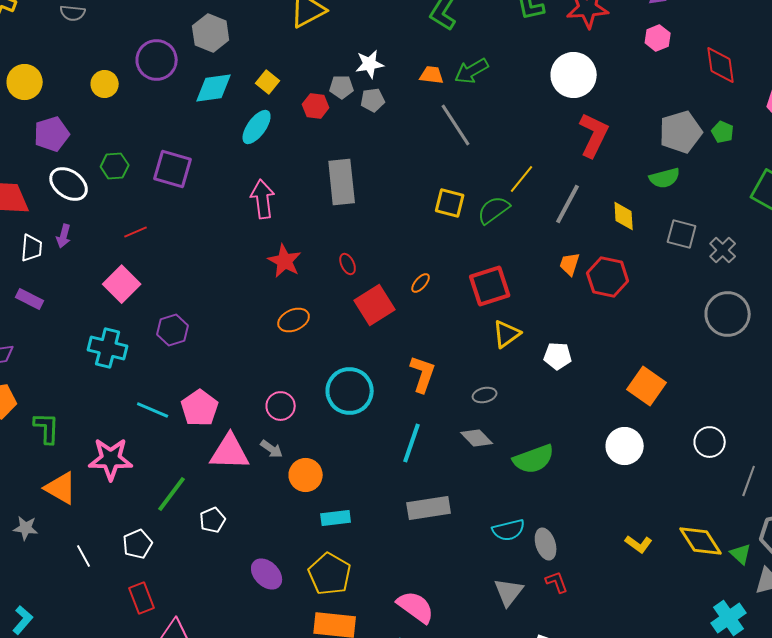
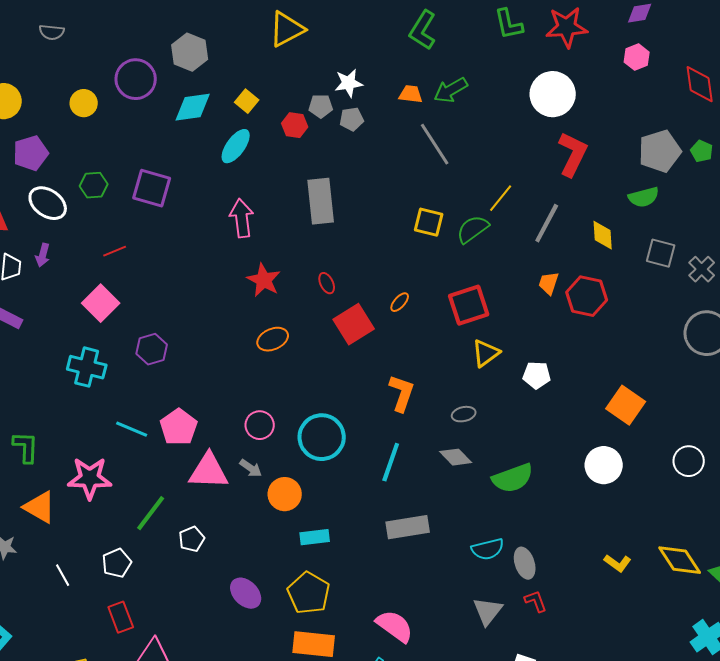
cyan circle: (350, 391) -> (322, 437), moved

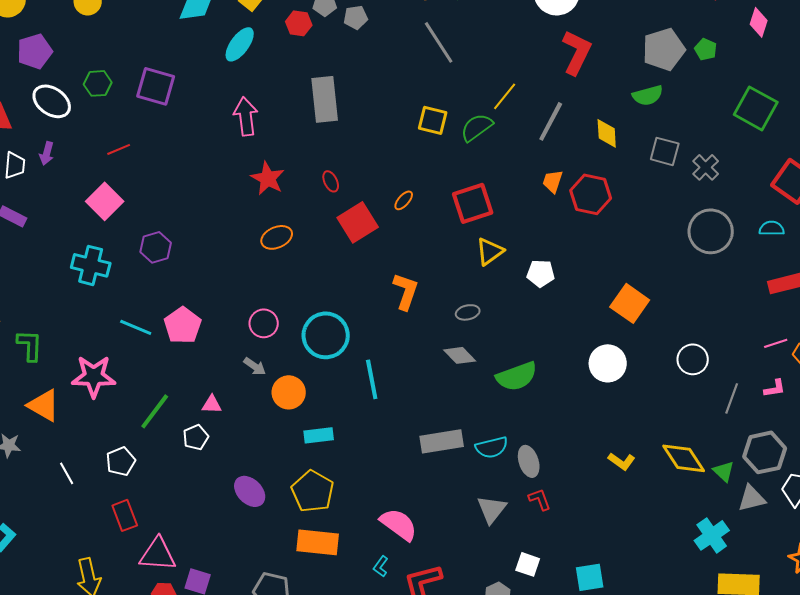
cyan line: (391, 462) -> (372, 379), moved, turned -30
pink triangle: (209, 471) -> (212, 404), moved, size x0.5
gray rectangle: (408, 527) -> (442, 441), moved

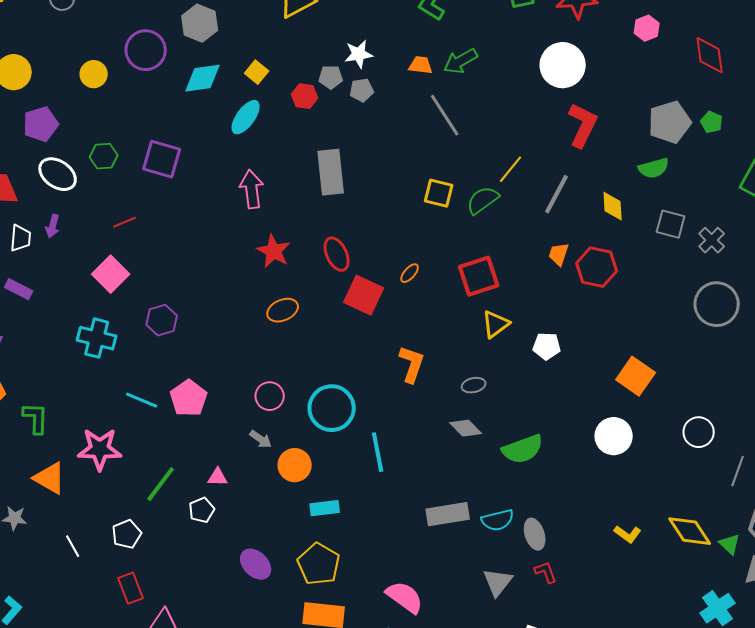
red ellipse: (331, 181) -> (337, 254), size x1.6
red square: (358, 222) -> (364, 295), turned -33

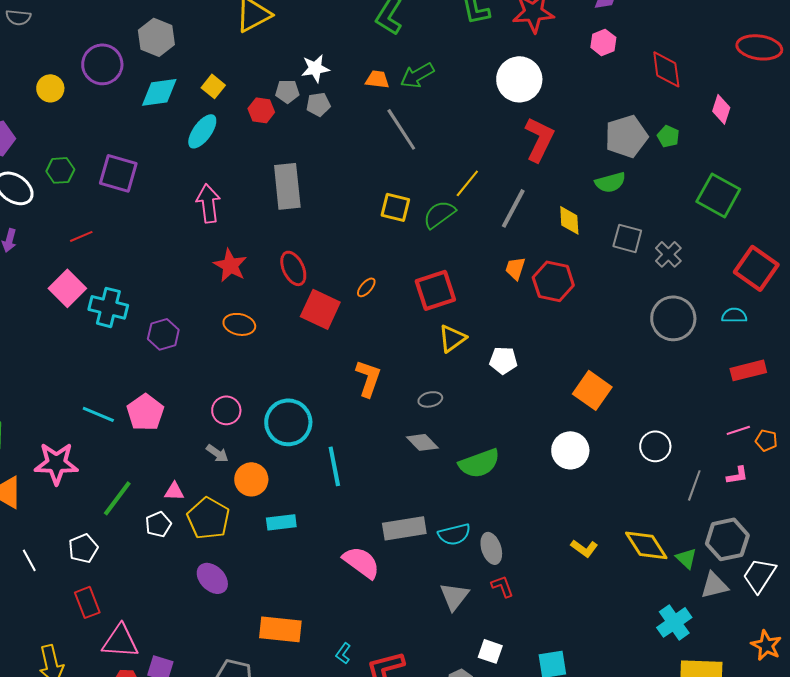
orange ellipse: (283, 310) -> (239, 324), turned 36
purple hexagon: (162, 320) -> (163, 334), moved
cyan cross: (97, 338) -> (108, 307), moved
yellow pentagon: (319, 564) -> (208, 518), moved
pink semicircle: (405, 597) -> (361, 562), moved

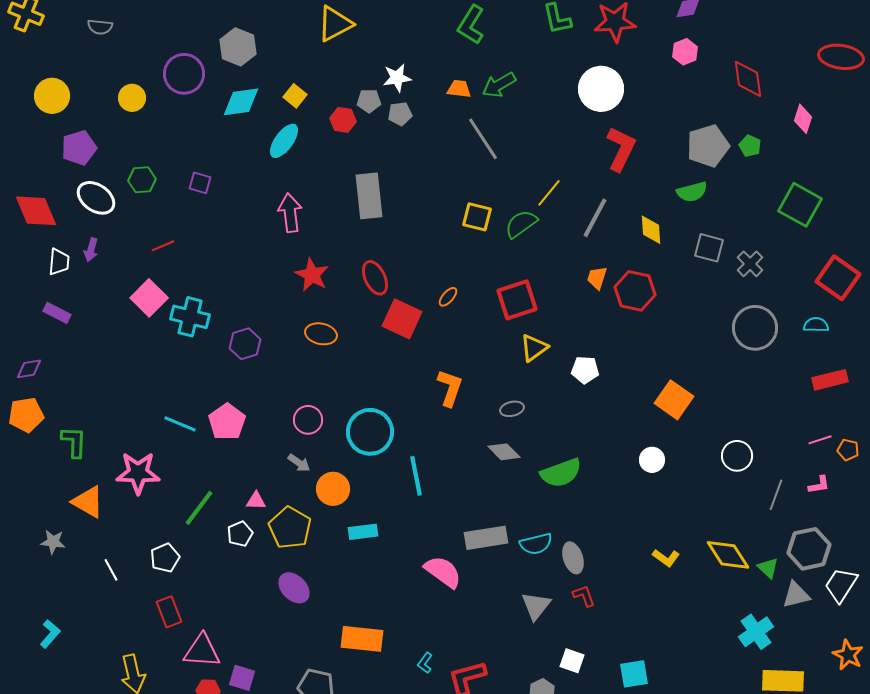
purple square: (118, 173) -> (200, 183), size x0.6
white circle: (570, 450) -> (652, 460), size x0.7

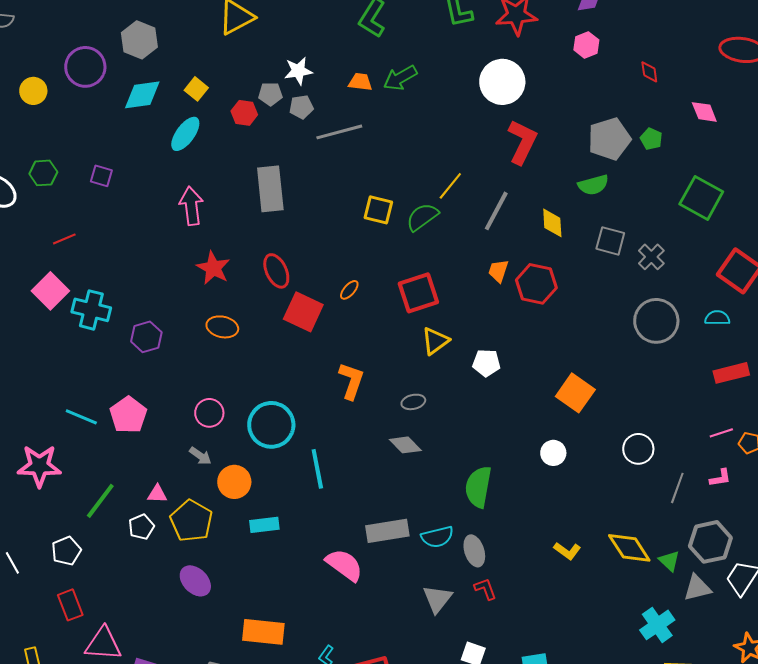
red diamond: (748, 79) -> (649, 72), size x0.6
pink diamond: (803, 119) -> (704, 112), turned -40
gray line: (483, 139) -> (339, 132), moved, turned -72
green semicircle: (561, 473) -> (478, 487), moved, turned 120

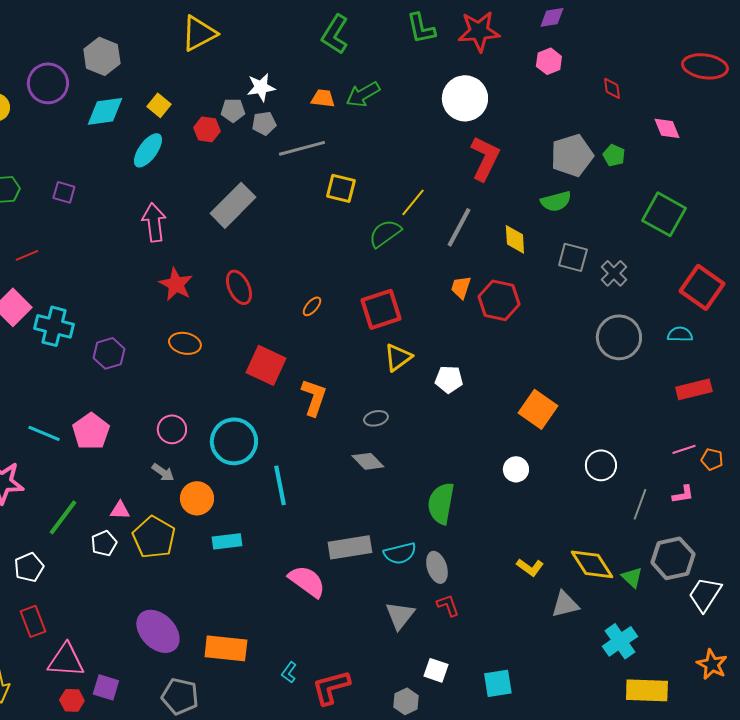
gray rectangle: (270, 189) -> (233, 205), turned 51
yellow square: (378, 210) -> (341, 188), moved
red square: (303, 312) -> (266, 365), moved
purple ellipse: (195, 581) -> (158, 631), moved, size x1.4
gray triangle: (697, 588) -> (565, 604), moved

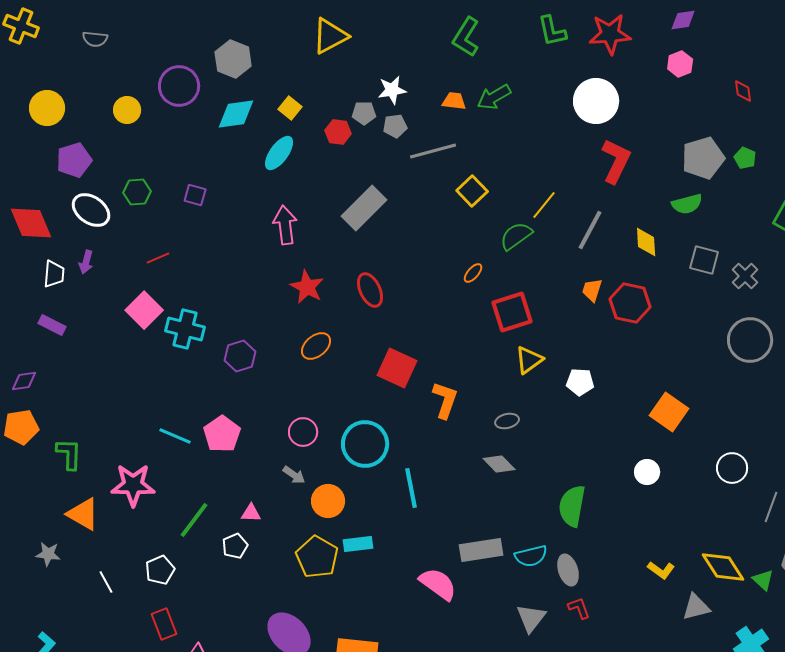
yellow square: (341, 188) -> (472, 191), turned 32
orange ellipse: (312, 306) -> (473, 273), moved
orange ellipse: (185, 343) -> (316, 346), turned -52
yellow pentagon: (154, 537) -> (317, 557), moved

